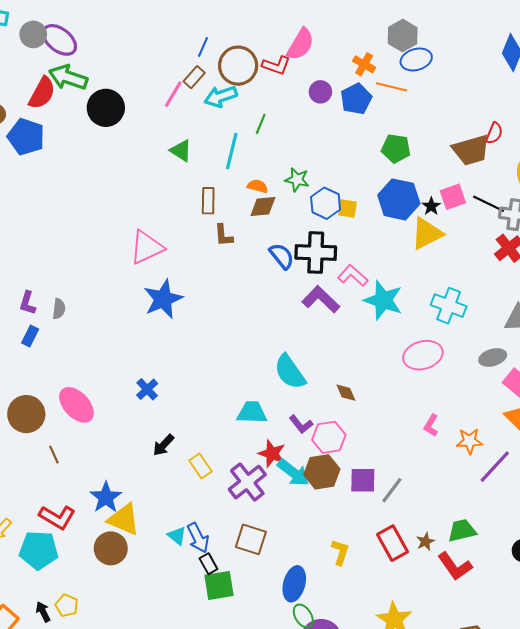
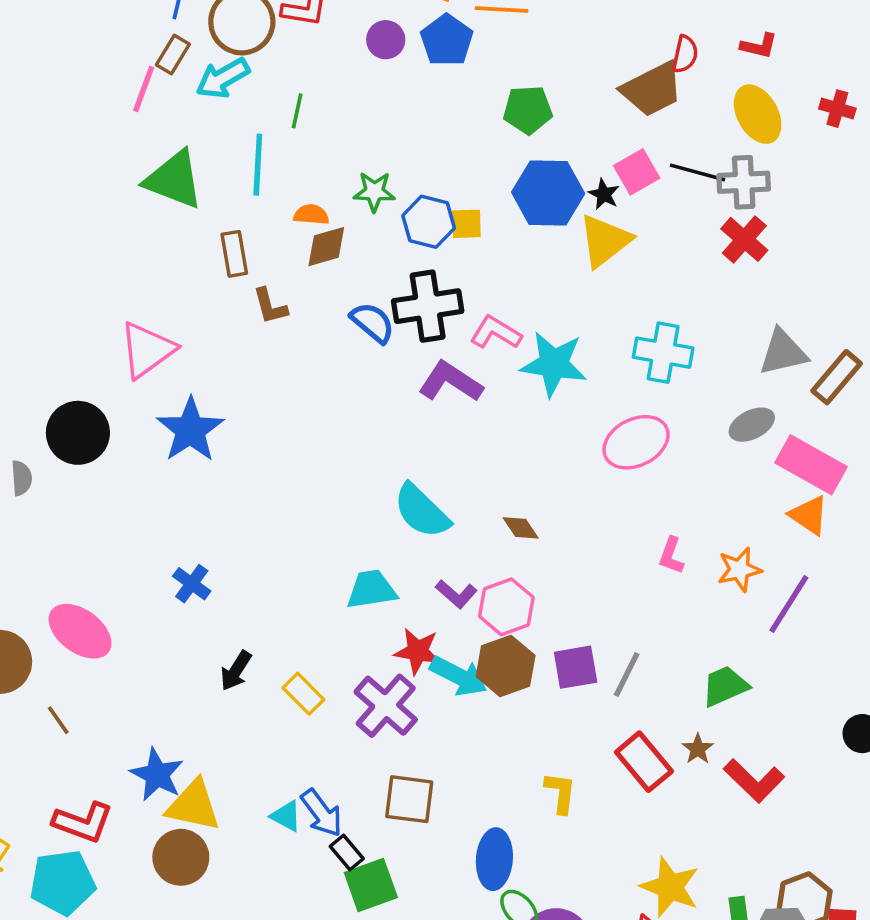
black circle: (106, 108) -> (78, 433), moved
green triangle: (181, 151) -> (174, 180), size x1.6
green trapezoid: (462, 531) -> (725, 686), moved

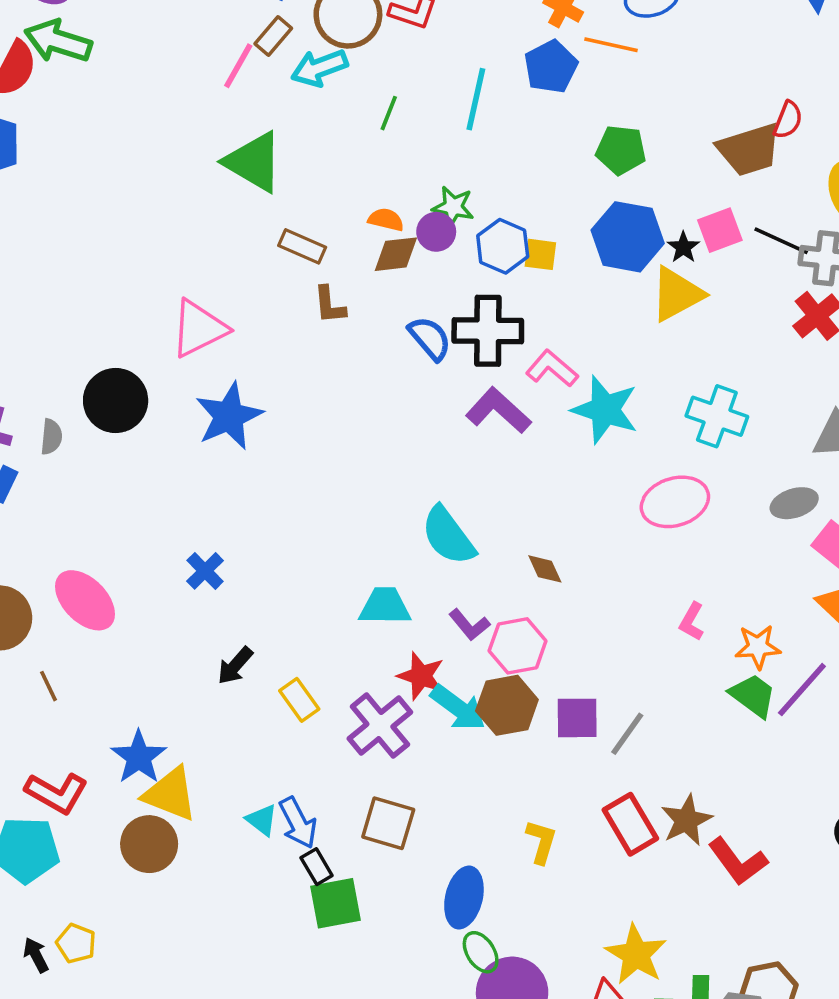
purple circle: (386, 40) -> (436, 232), moved
cyan line: (258, 165) -> (476, 99), moved
brown rectangle: (234, 254) -> (302, 246), turned -66
green trapezoid: (725, 686) -> (753, 695), moved, turned 51
brown star: (698, 749) -> (686, 820), size x1.6

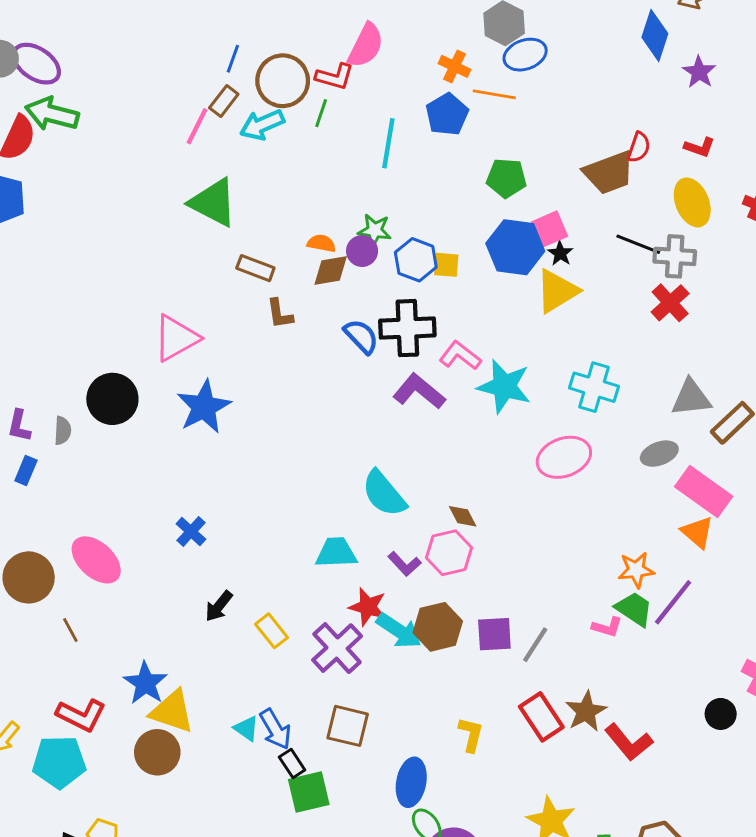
green line: (389, 113) -> (321, 113), moved
pink square: (720, 230) -> (550, 229), moved
pink L-shape: (692, 622) -> (607, 627), moved, turned -100
pink hexagon: (518, 646) -> (449, 553), moved

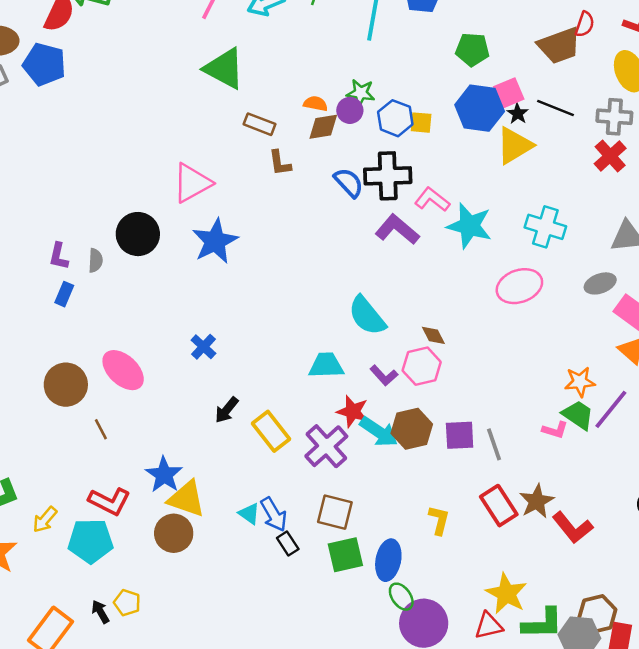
black line: (638, 244) -> (555, 108), moved
yellow rectangle: (272, 631) -> (271, 431), size x1.4
gray line: (535, 645) -> (494, 444), turned -52
green square: (309, 792) -> (345, 555), moved

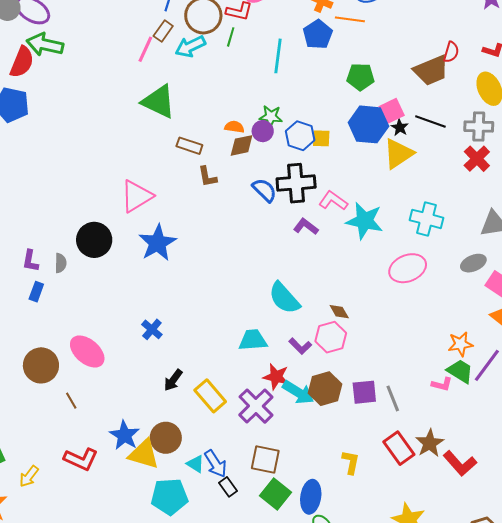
purple L-shape: (397, 229) -> (306, 227), size x0.7
brown circle: (174, 533) -> (166, 438), moved
cyan pentagon: (91, 541) -> (169, 497), moved
green square: (345, 555) -> (276, 494), turned -36

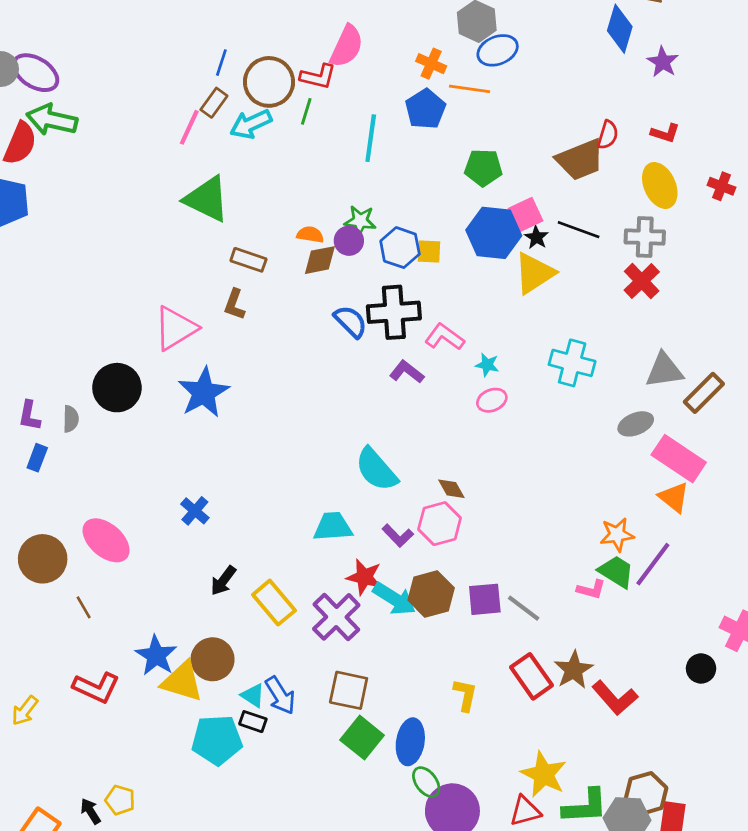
brown L-shape: (207, 177) -> (234, 304), moved, turned 30
cyan star: (365, 221) -> (487, 365), size x0.5
pink ellipse: (408, 268) -> (492, 400), moved, size x0.6
gray line: (393, 398) -> (524, 608), turned -32
black rectangle: (228, 487) -> (253, 722), moved, turned -36

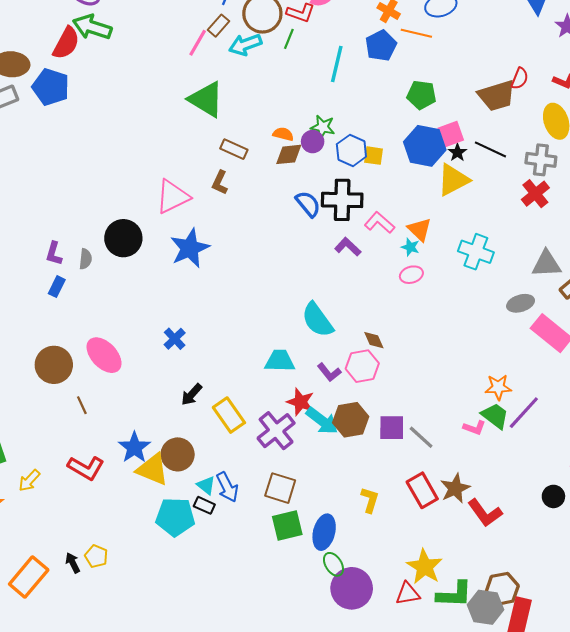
orange triangle: (674, 497) -> (419, 229), moved
green square: (362, 738) -> (287, 525), turned 32

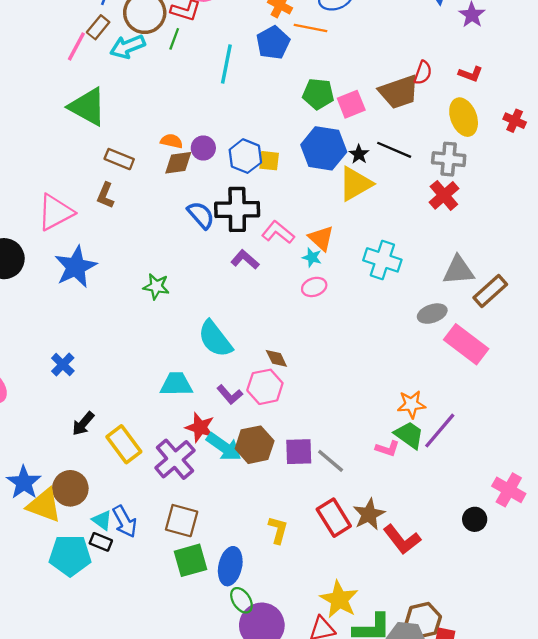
green star: (323, 127) -> (156, 286), moved
pink square: (451, 134) -> (351, 104), moved

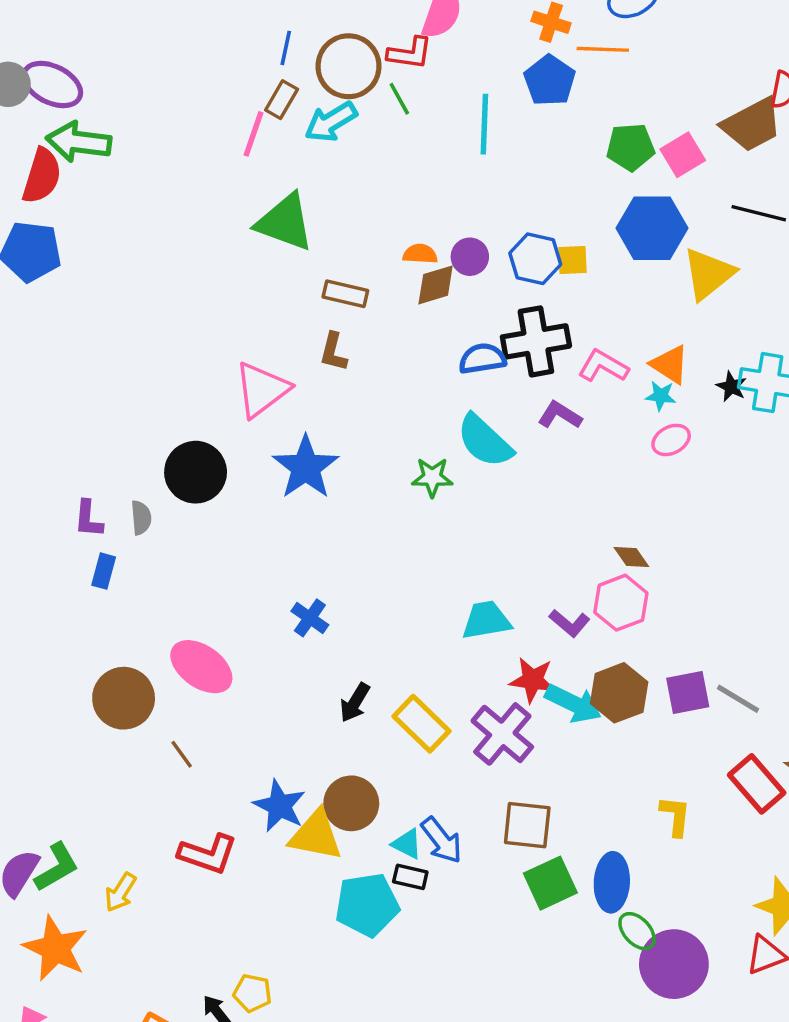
green line: (174, 39) -> (399, 99), turned -40
black star: (359, 154) -> (731, 387), moved
blue semicircle: (201, 215) -> (482, 359), turned -48
cyan semicircle: (215, 339) -> (485, 441), moved

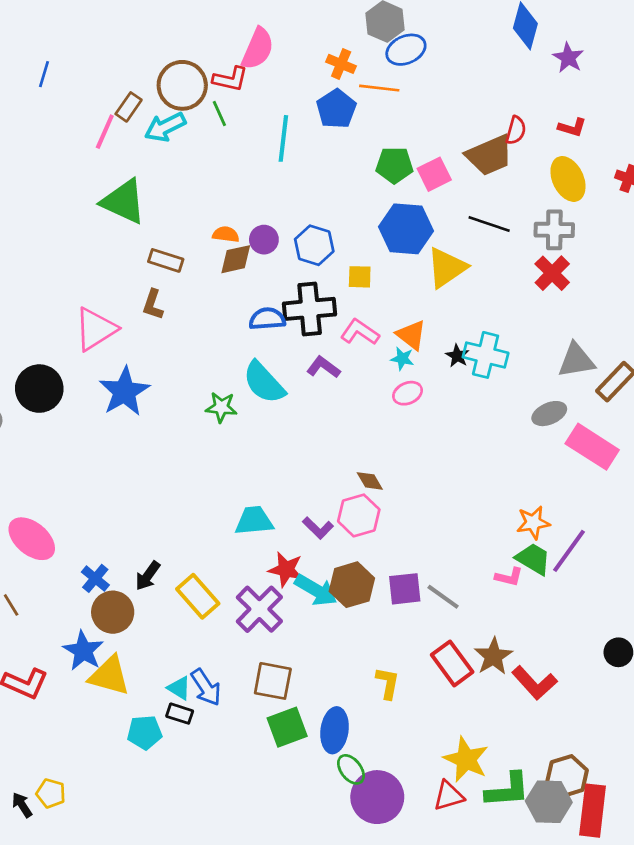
blue line: (286, 48) -> (44, 74), moved
yellow square: (572, 260) -> (360, 277), moved
blue cross: (310, 618) -> (95, 578), moved
brown circle: (351, 803) -> (113, 612), moved
cyan pentagon: (367, 905) -> (145, 732), size x0.7

